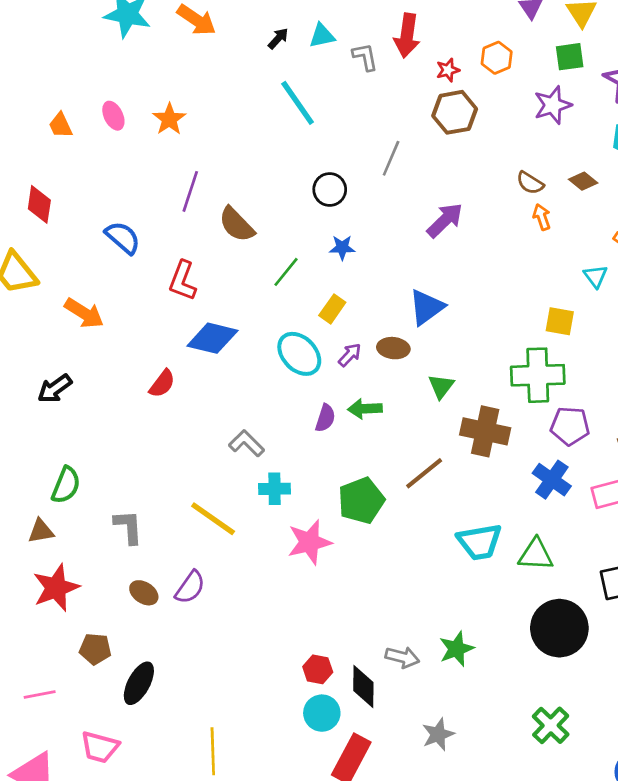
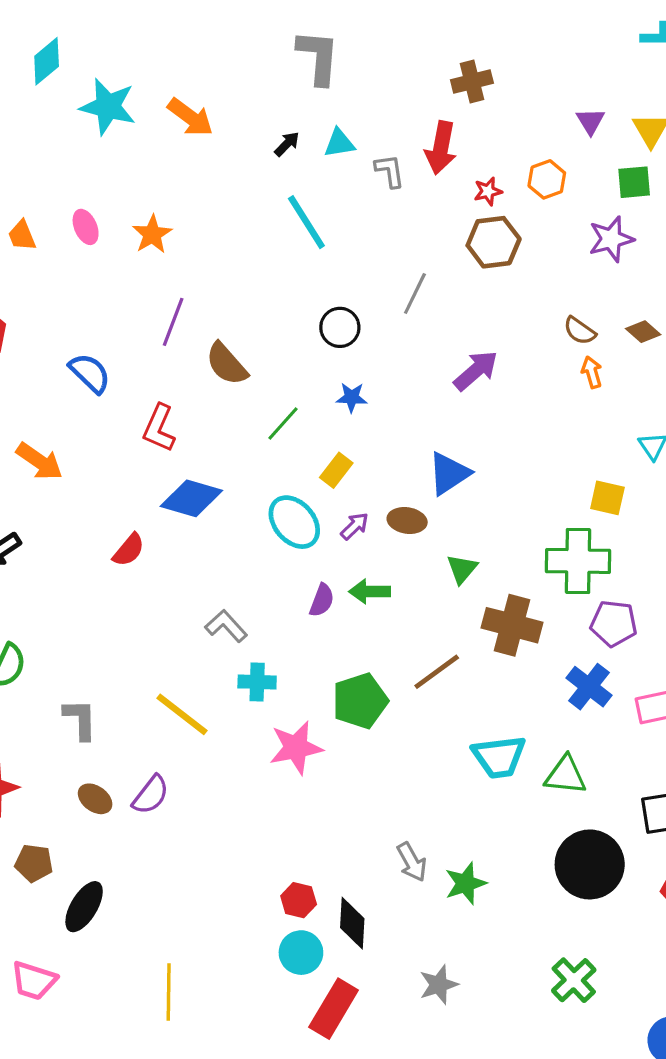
gray arrow: (402, 657) -> (412, 862), moved, turned 44

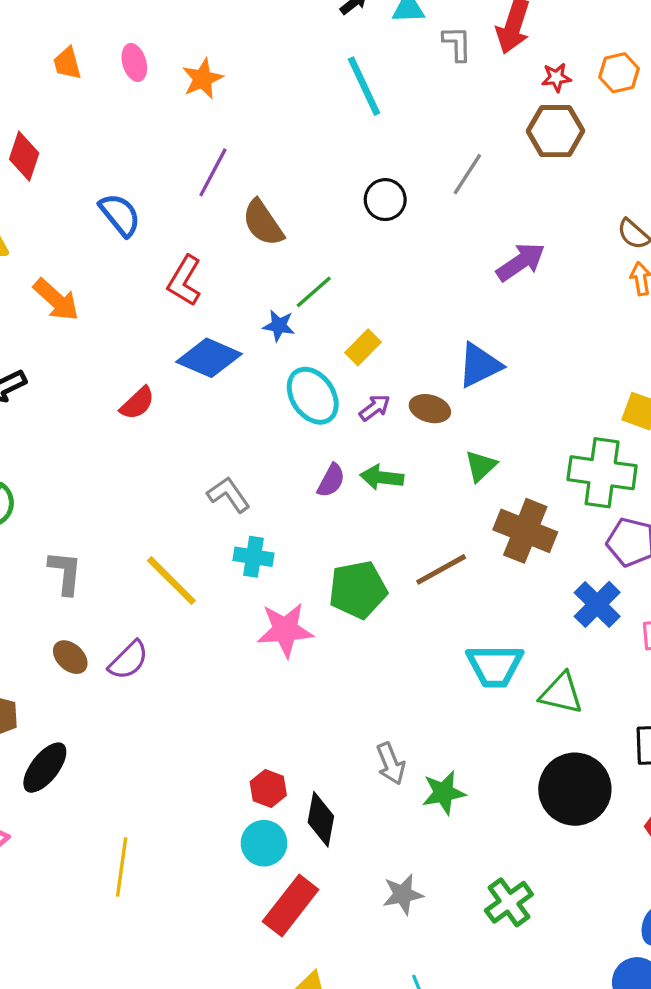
blue star: (352, 397) -> (279, 326), moved
green cross: (574, 980) -> (509, 902), moved

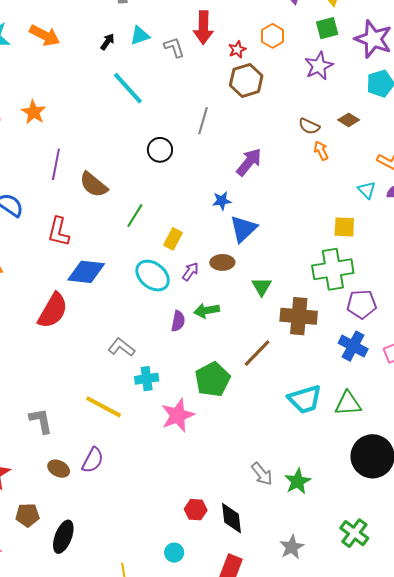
blue star: (279, 326) -> (222, 201), moved
red semicircle: (137, 403) -> (53, 311), size x1.6
cyan circle: (264, 843) -> (174, 553), moved, size x0.7

